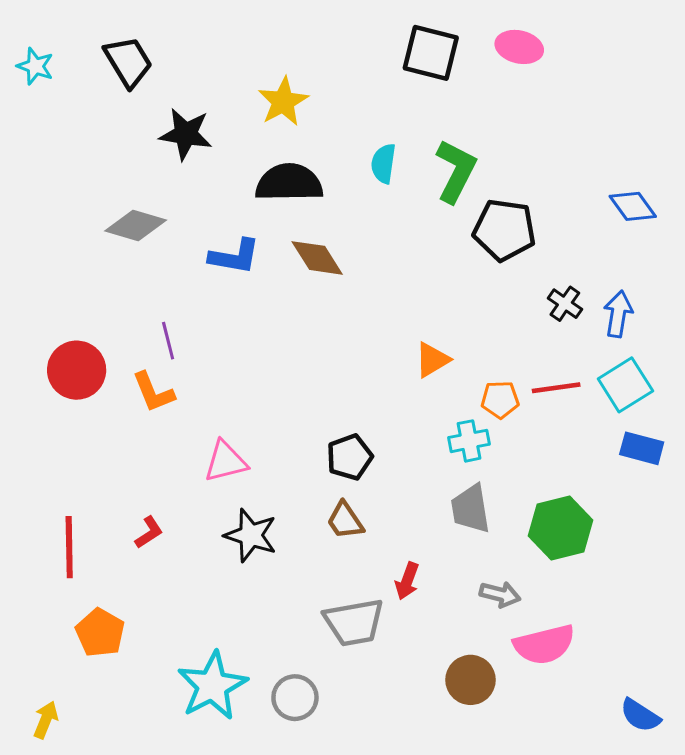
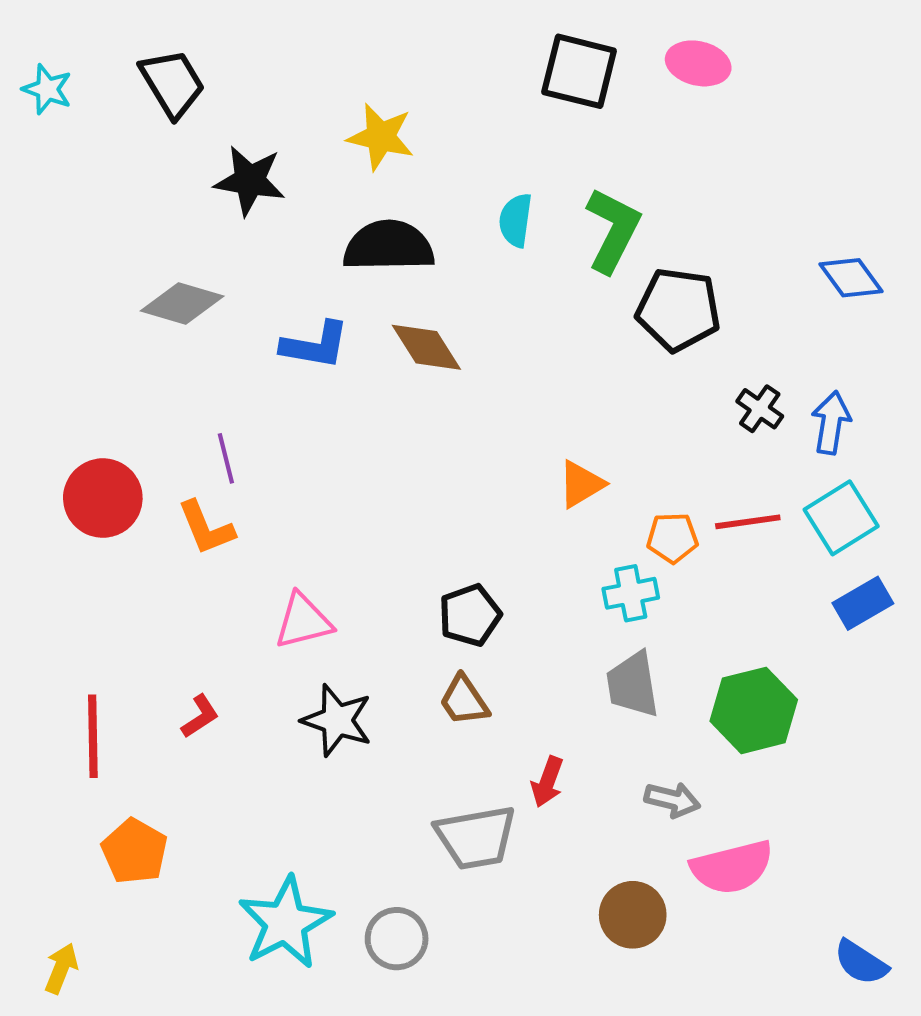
yellow star: (283, 102) -> (381, 137), turned -30
blue rectangle: (642, 448) -> (863, 603), turned -45

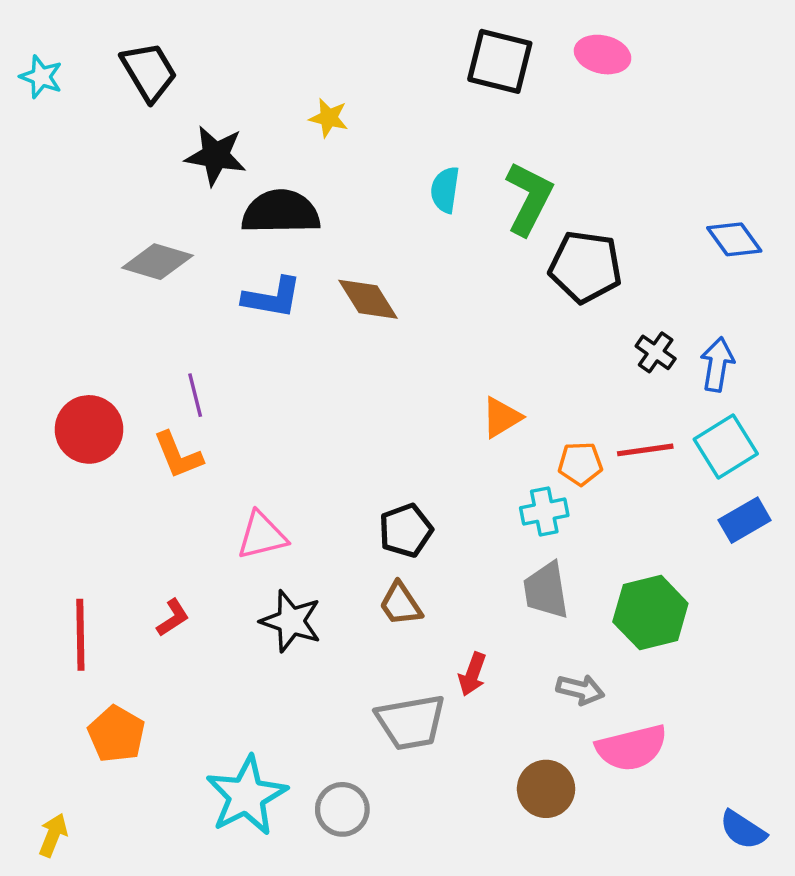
yellow star: (381, 137) -> (329, 118), size x0.7
black semicircle: (389, 246) -> (281, 212), moved

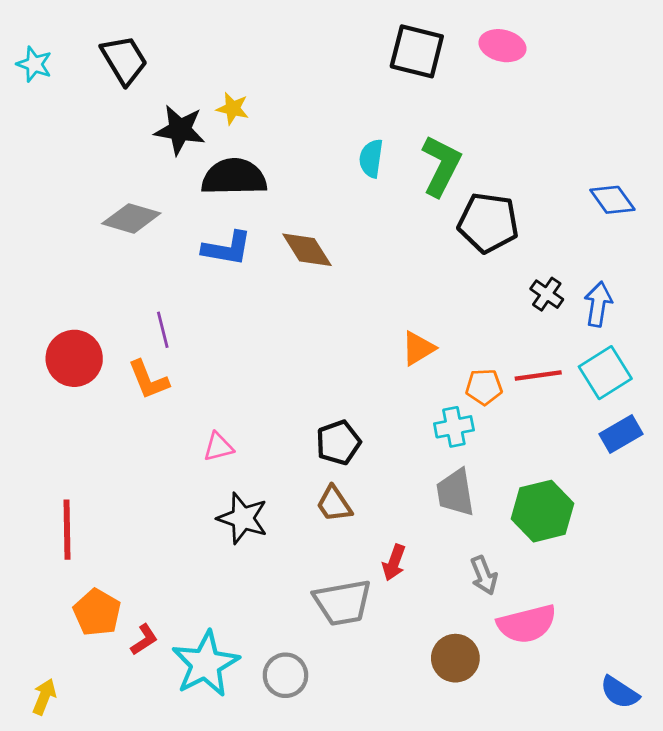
yellow star: (329, 118) -> (233, 108), moved
pink triangle: (262, 536) -> (218, 447), size x0.7
red L-shape: (173, 618) -> (144, 640), moved
gray arrow: (580, 690) -> (484, 575), turned 54

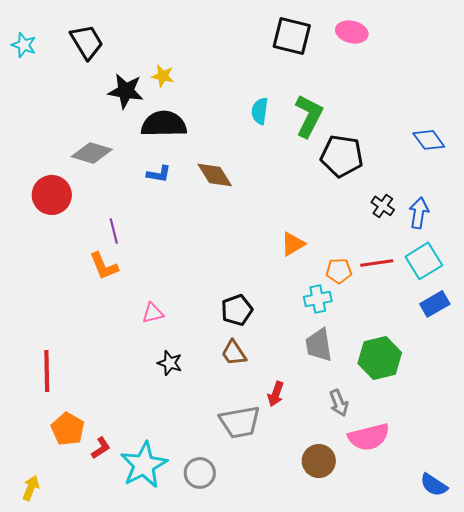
blue L-shape: (227, 248) -> (159, 174), size x0.7
red circle: (74, 358) -> (52, 195), moved
black star: (243, 518) -> (170, 363), size x0.7

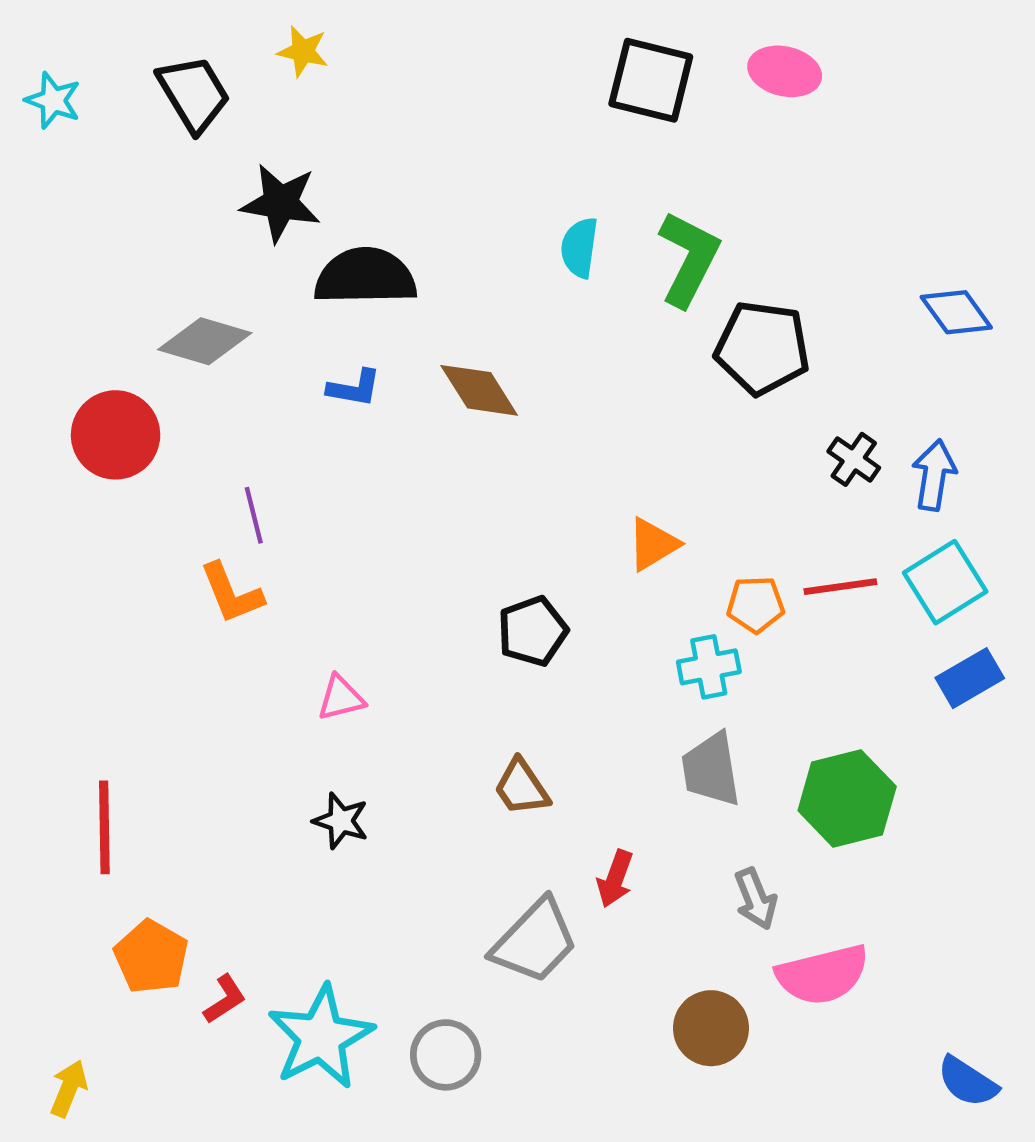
yellow star: (163, 76) -> (303, 51), moved
black pentagon: (237, 310) -> (533, 631), moved
black star: (170, 363) -> (341, 821), moved
gray trapezoid: (240, 422) -> (535, 941), turned -36

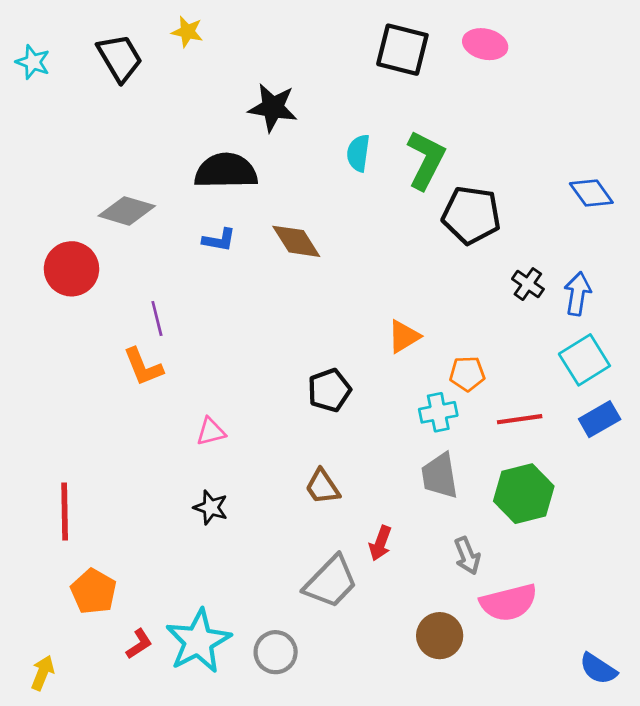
black star: (281, 203) -> (273, 108), moved
red line: (840, 587) -> (520, 419), moved
red L-shape: (225, 999) -> (139, 644), moved

